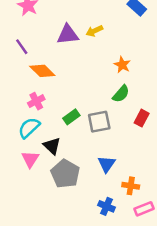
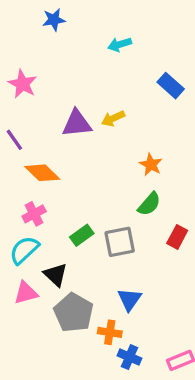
pink triangle: (30, 159) -> (26, 293), turned 42
orange cross: (131, 186) -> (110, 332), moved

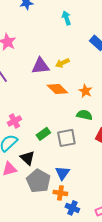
cyan arrow: (120, 44) -> (66, 18), turned 88
orange diamond: (42, 173) -> (57, 89), moved
green semicircle: (149, 204) -> (84, 115), turned -119
blue triangle: (129, 299) -> (62, 173), moved

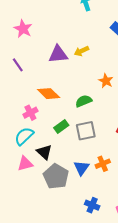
orange diamond: (57, 89) -> (49, 94), moved
green semicircle: (84, 115) -> (84, 101), moved, turned -35
orange cross: (60, 193) -> (103, 164), moved, turned -32

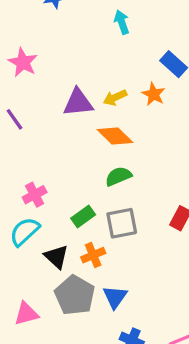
orange star: (106, 81) -> (154, 94), moved
orange diamond: (49, 94) -> (115, 136), moved
pink triangle: (25, 164) -> (26, 314), moved
orange cross: (103, 164) -> (93, 255), moved
blue triangle: (81, 168) -> (115, 297), moved

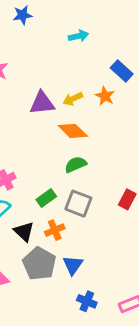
cyan arrow: (122, 22) -> (78, 36), turned 96
gray square: (122, 223) -> (78, 204), turned 32

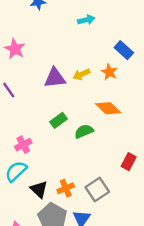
orange diamond: (73, 131) -> (108, 108), moved
green rectangle: (46, 198) -> (58, 120), moved
gray square: (78, 204) -> (97, 189), moved, turned 35

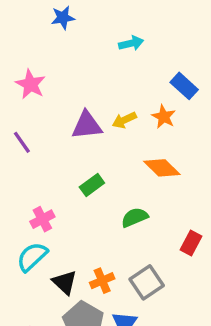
green semicircle: (84, 131) -> (135, 217), moved

